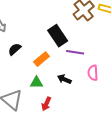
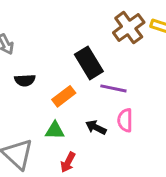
black semicircle: (15, 49) -> (25, 80), turned -144
pink semicircle: (93, 73) -> (125, 120), moved

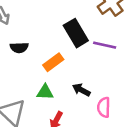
purple line: (113, 88) -> (105, 45), moved
pink semicircle: (125, 120) -> (104, 107), moved

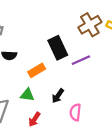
purple line: (105, 45) -> (81, 60), turned -42
black arrow: (81, 90) -> (58, 96), turned -88

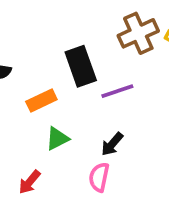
green triangle: (27, 95) -> (57, 139), moved, turned -40
black arrow: (58, 96) -> (112, 144), moved

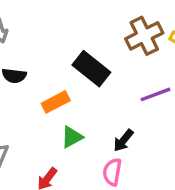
black rectangle: (81, 66) -> (91, 69), turned -30
purple line: (117, 91) -> (155, 94), moved

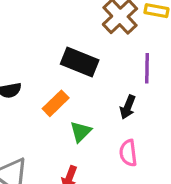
purple line: (155, 94) -> (147, 68), turned -52
black arrow: (123, 140) -> (128, 107), moved

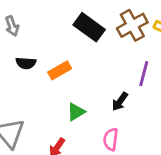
black rectangle: (80, 62) -> (89, 27), moved
orange rectangle: (56, 103) -> (60, 70), moved

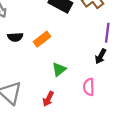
black arrow: (120, 102) -> (101, 56), moved

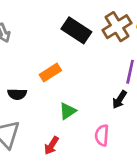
black semicircle: (15, 37) -> (17, 94), moved

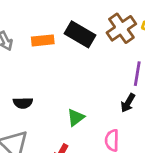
orange rectangle: (50, 73) -> (43, 40), moved, turned 30

